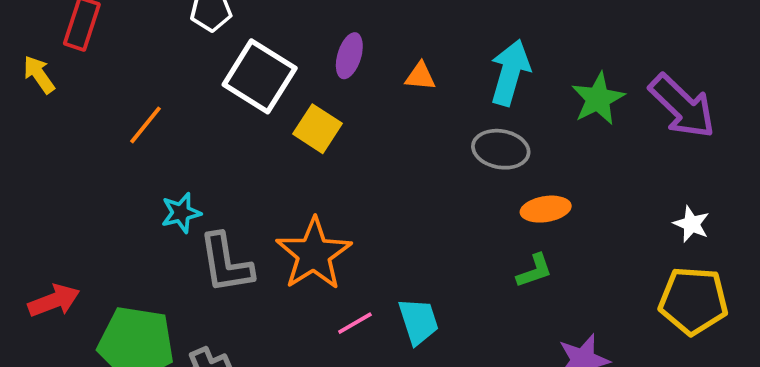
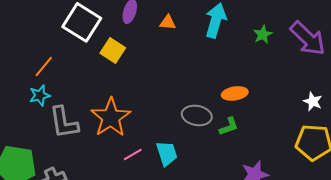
green star: (598, 99) -> (263, 34), size x0.7
orange line: (145, 125) -> (44, 66), moved
gray ellipse: (501, 149) -> (197, 115), moved

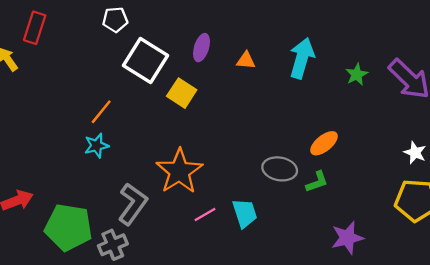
orange ellipse: (235, 93) -> (324, 143), turned -30
gray L-shape: (64, 122) -> (133, 204), moved, turned -135

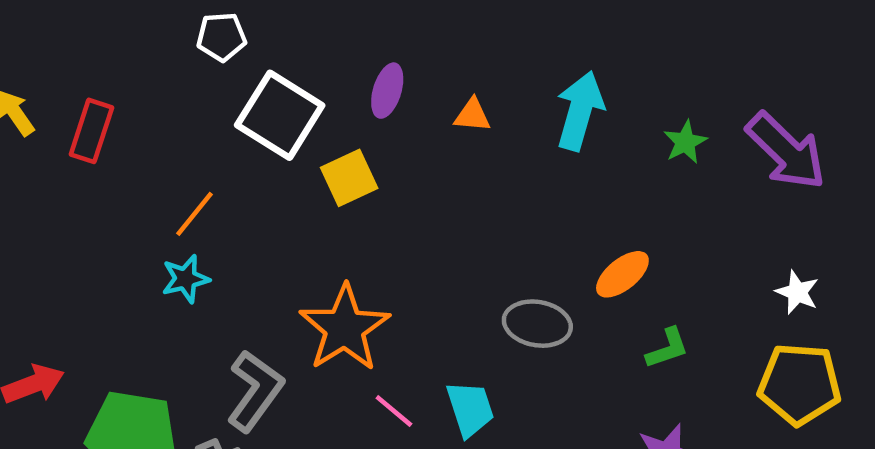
red rectangle: (35, 28) -> (91, 131), moved
yellow square: (182, 93) -> (349, 178), turned 32
green L-shape: (317, 182) -> (667, 348), moved
pink line: (205, 214) -> (394, 411), turned 70

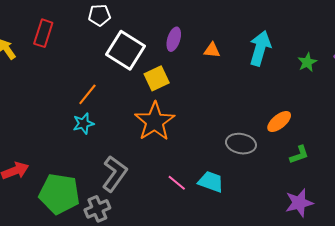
red rectangle: (91, 131) -> (43, 33), moved
orange star: (345, 328) -> (155, 122), moved
cyan trapezoid: (470, 409) -> (211, 182), turned -52

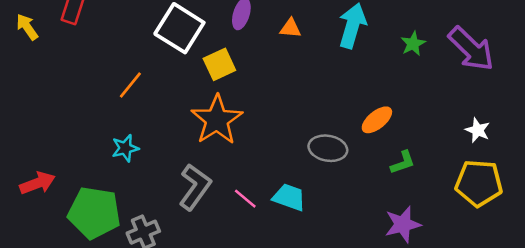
cyan star: (83, 124) -> (125, 148), moved
gray L-shape: (115, 174) -> (195, 187), moved

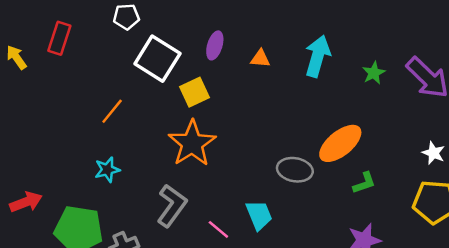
orange ellipse: (377, 120) -> (340, 143), size x1.5
cyan trapezoid: (289, 197) -> (259, 215), turned 48
pink line: (245, 199) -> (218, 229), moved

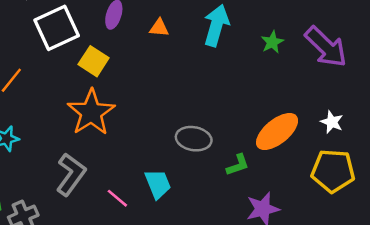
white square: (157, 59) -> (57, 28), turned 33
yellow square: (194, 92) -> (94, 61), turned -32
orange ellipse: (340, 143) -> (277, 132), moved
green L-shape: (364, 183) -> (238, 165), moved

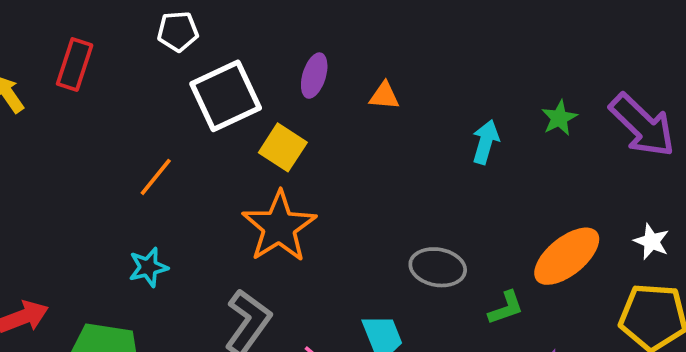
cyan arrow: (216, 25) -> (486, 142), moved, size x0.7

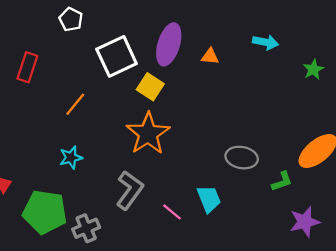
white pentagon: (178, 31) -> (71, 19), moved, turned 30
red rectangle: (75, 65) -> (27, 67), moved
purple ellipse: (314, 76) -> (169, 44), size x1.6
cyan arrow: (486, 142) -> (266, 42), moved, turned 85

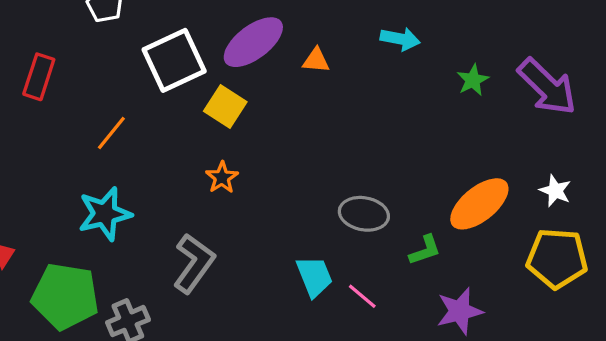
purple ellipse: (169, 44) -> (253, 42), turned 36
orange star: (148, 134) -> (222, 177), size x0.5
cyan star: (71, 158) -> (105, 214), size x1.5
pink line: (172, 212) -> (362, 296), moved

